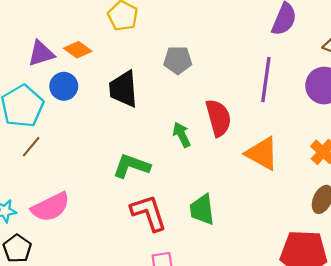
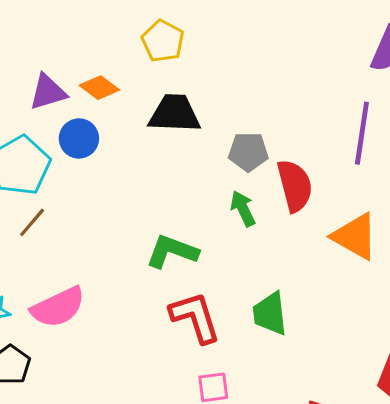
gray pentagon: (178, 60) -> (248, 152), moved
black trapezoid: (123, 89) -> (174, 114), moved, turned 96

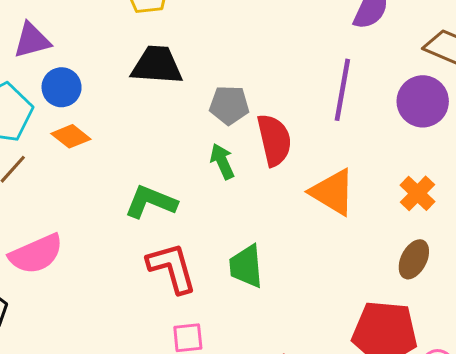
orange diamond: (99, 88) -> (71, 136), moved

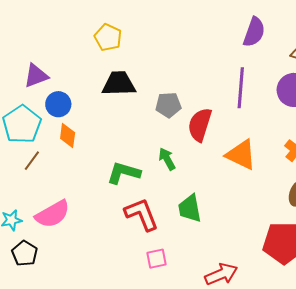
orange diamond: (71, 136) -> (68, 135), turned 65
red semicircle: (274, 140) -> (200, 125), turned -144
green arrow: (222, 161) -> (167, 159), moved

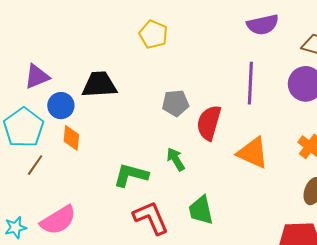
purple semicircle: (254, 32) -> (263, 25), turned 60
yellow pentagon: (108, 37) -> (153, 34), moved
black trapezoid: (119, 84) -> (99, 85), moved

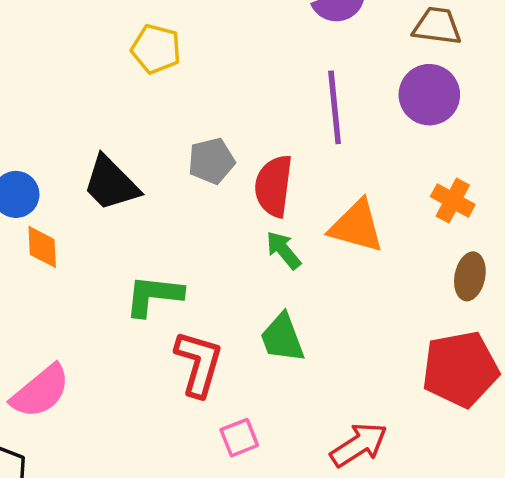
black trapezoid: (99, 85) -> (111, 184), moved, turned -123
green arrow: (176, 159) -> (283, 250), moved
red L-shape: (151, 218) -> (199, 363), turned 48

